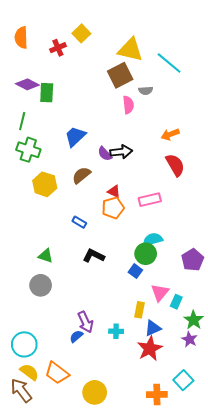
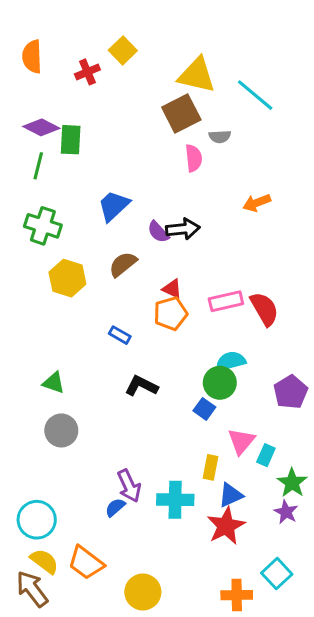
green line: (22, 121) -> (38, 166), moved
red semicircle: (175, 165) -> (264, 309), moved
green triangle: (46, 256) -> (54, 383), moved
cyan cross: (116, 331) -> (175, 500), size x1.6

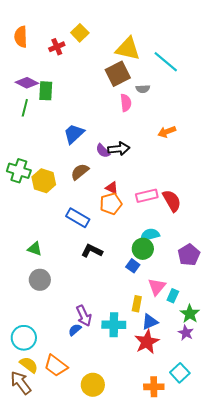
green cross: (43, 226) -> (19, 171), moved
blue rectangle: (120, 335) -> (78, 218), size x1.6

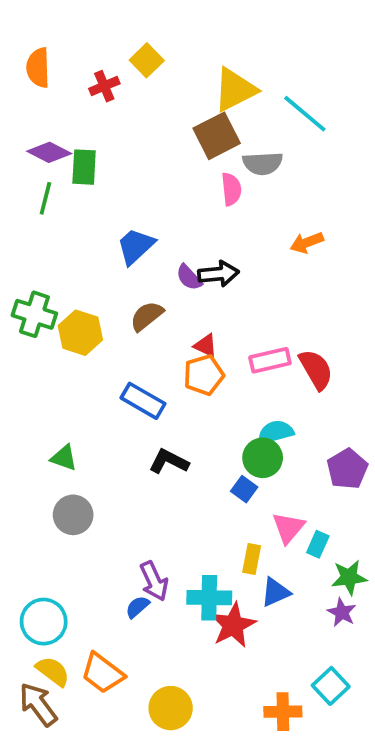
yellow triangle: (128, 49) -> (235, 90), turned -40
gray semicircle: (143, 89) -> (263, 163), size x1.5
green star: (190, 314) -> (349, 577), turned 30
red star: (147, 342) -> (233, 625), moved

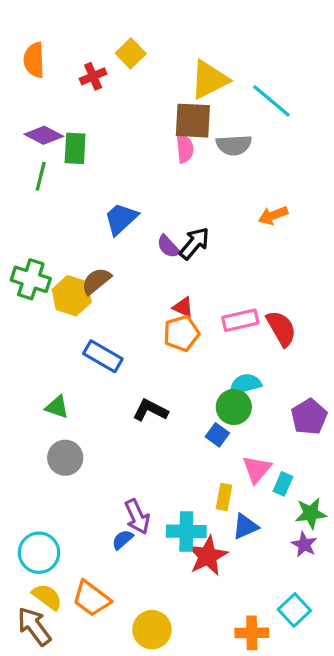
brown square: (217, 136) -> (193, 121), turned 30
pink semicircle: (231, 189) -> (185, 148), moved
black arrow: (218, 274) -> (195, 243), turned -44
brown semicircle: (147, 316) -> (96, 281), moved
blue rectangle: (143, 401) -> (103, 356), moved

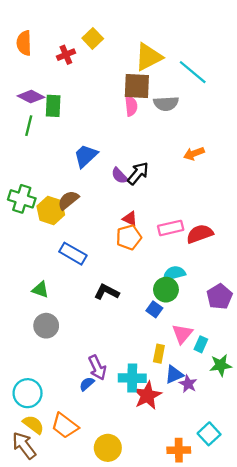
red semicircle: (281, 328) -> (200, 234), turned -80
purple star: (304, 544) -> (188, 384), moved

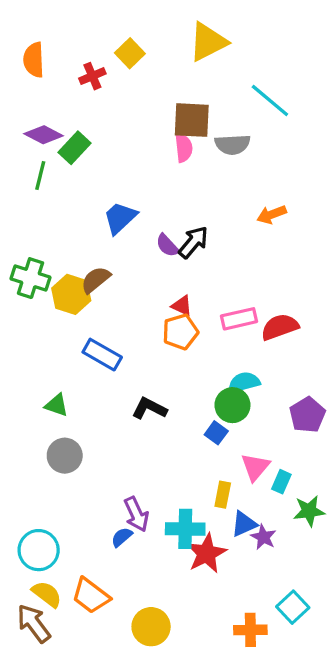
yellow triangle: (149, 57) -> (208, 42), moved
green rectangle: (53, 106) -> (74, 148), turned 40

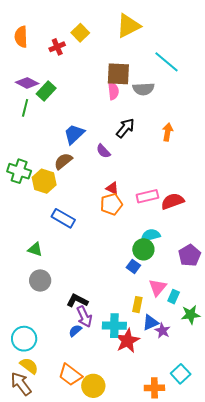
orange arrow: (272, 215) -> (168, 132), turned 120
black arrow: (193, 242) -> (125, 128), moved
brown semicircle: (96, 280) -> (63, 161), moved
black L-shape: (149, 408) -> (77, 301), moved
orange trapezoid: (91, 596) -> (70, 375), moved

